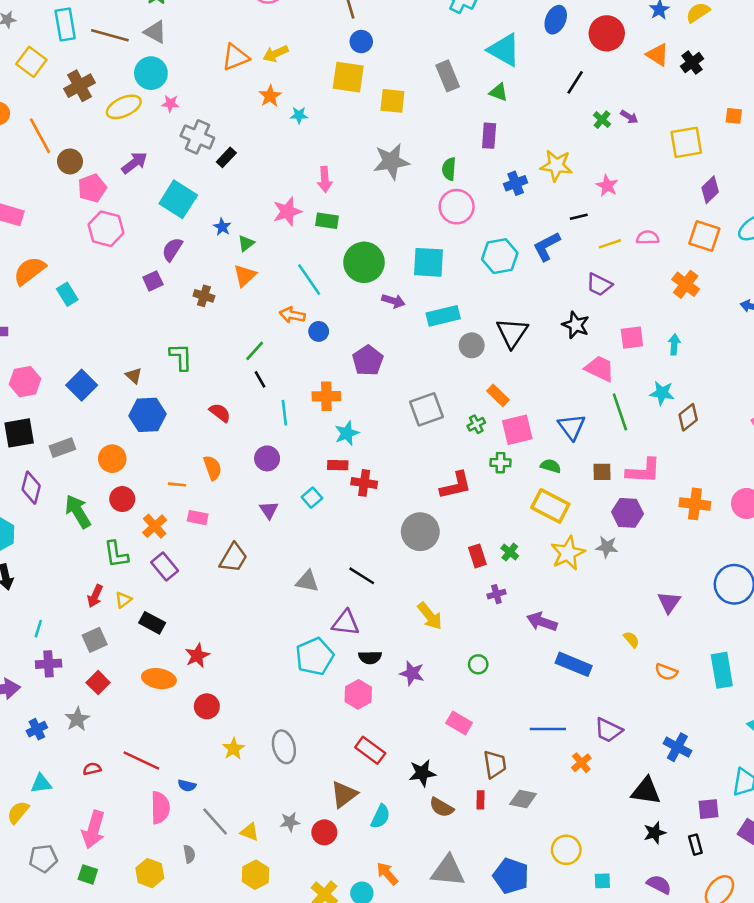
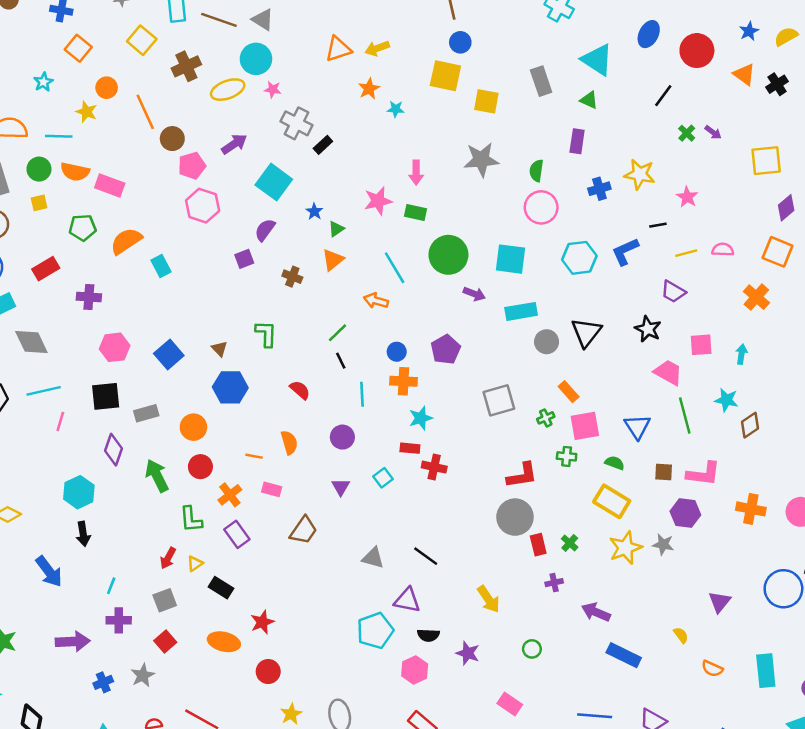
blue circle: (319, 331) -> (397, 352), moved
gray circle: (420, 532) -> (515, 517), moved

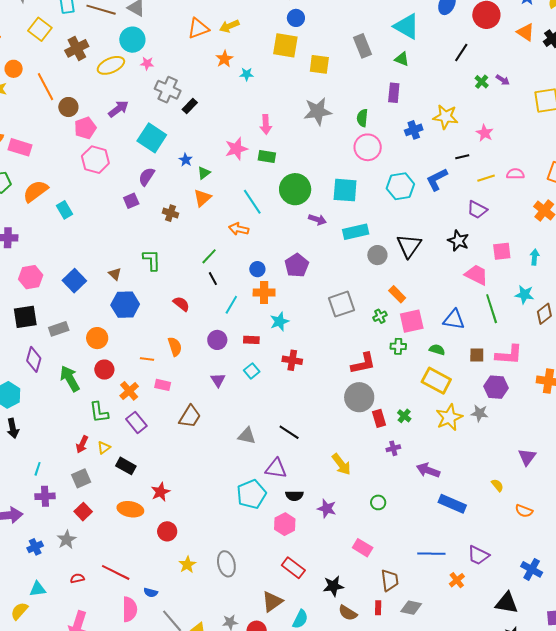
cyan line: (362, 394) -> (231, 305), turned 36
blue triangle: (637, 427) -> (454, 320), turned -45
red rectangle: (410, 448) -> (251, 340), moved

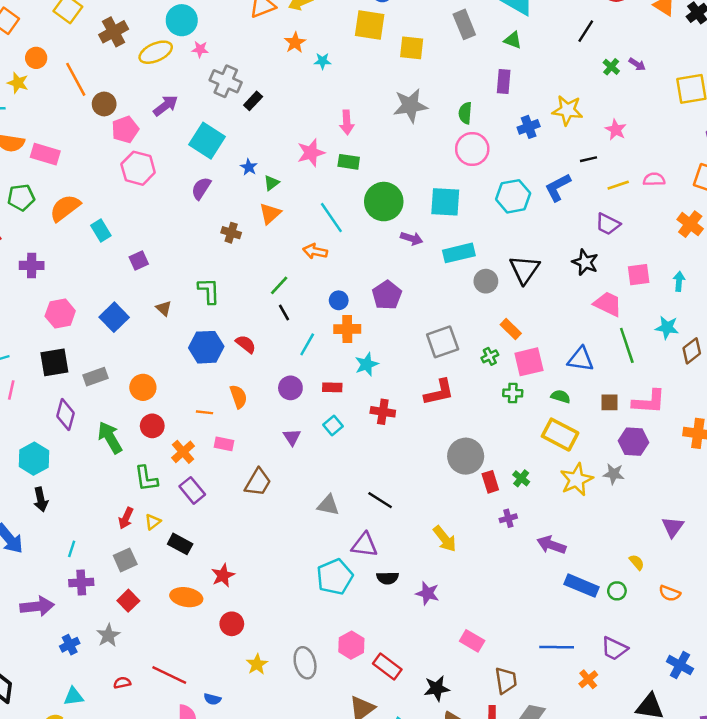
purple square: (131, 201) -> (139, 261), moved
blue hexagon: (125, 305) -> (206, 347), moved
red L-shape: (363, 363) -> (439, 392), moved
green circle: (378, 502) -> (617, 591), moved
pink hexagon: (285, 524) -> (351, 645), moved

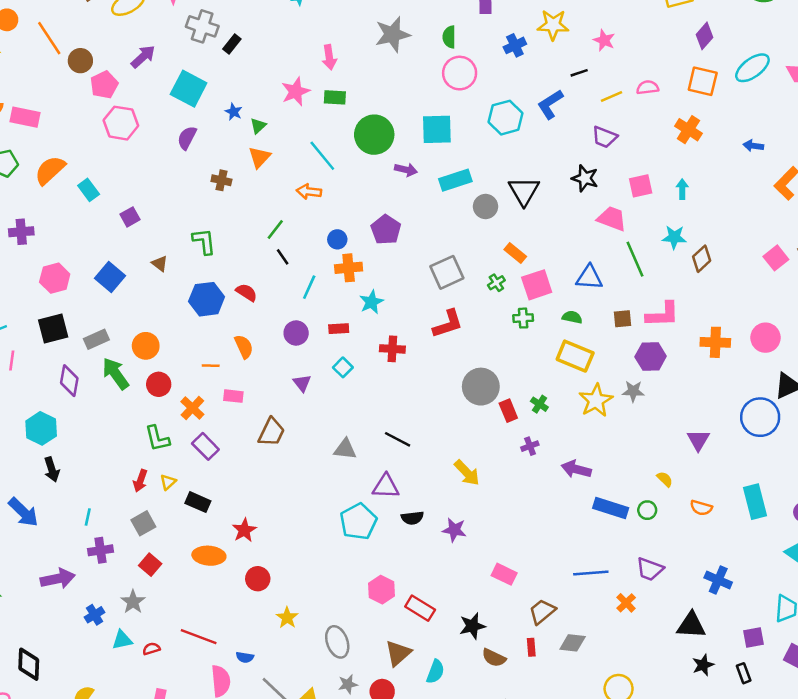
green arrow: (110, 437) -> (115, 374), moved
gray ellipse: (305, 663) -> (337, 642), moved
brown trapezoid: (506, 681) -> (542, 612), turned -116
cyan triangle: (74, 697) -> (122, 640), moved

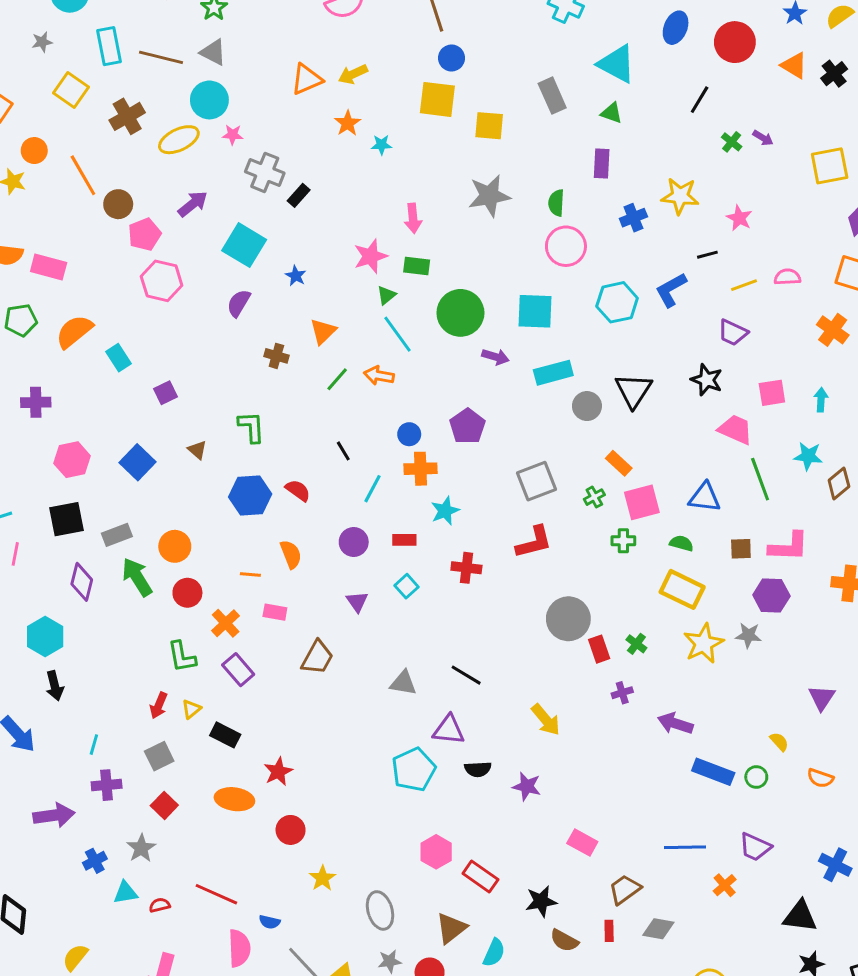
green triangle: (258, 126) -> (386, 295), moved
green line: (275, 230) -> (337, 379), moved

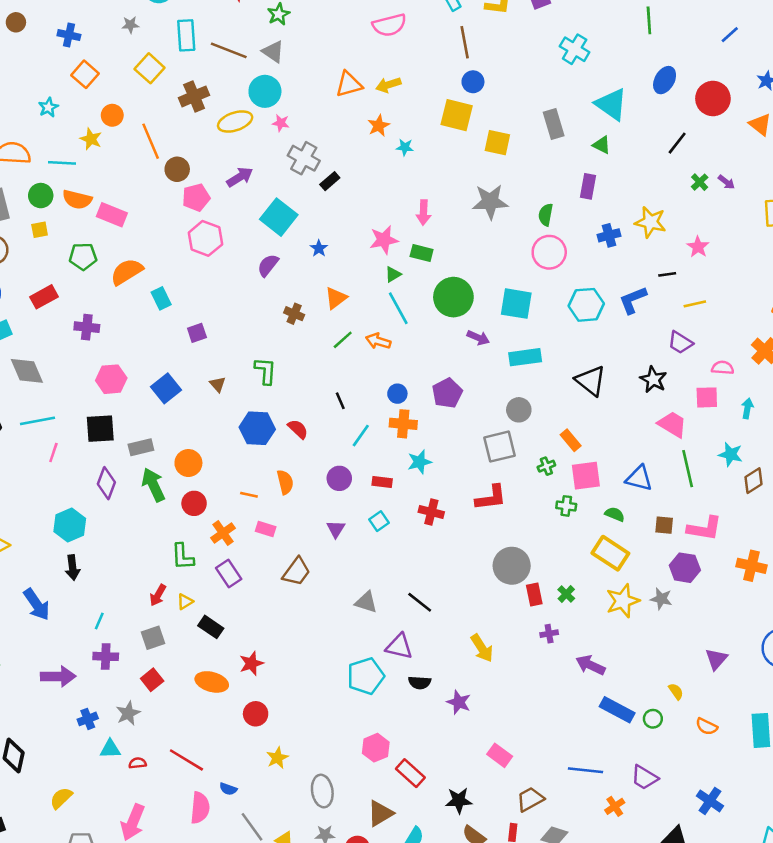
pink semicircle: (787, 277) -> (723, 368), moved
black triangle: (633, 390) -> (591, 381), turned -32
gray circle: (587, 406) -> (519, 410), moved

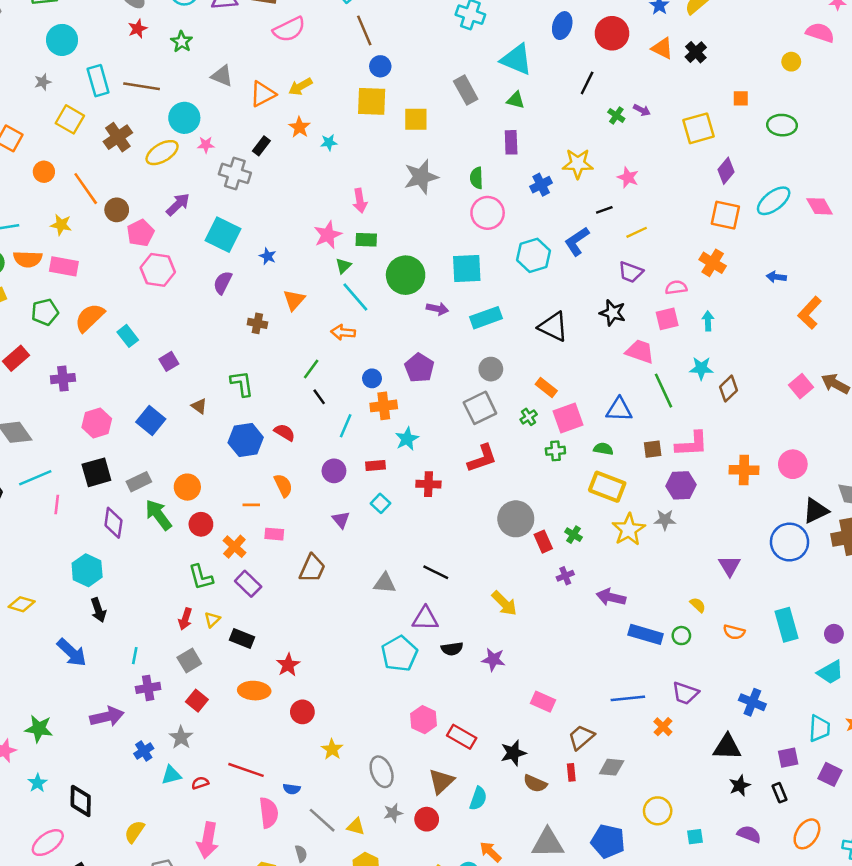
gray triangle: (273, 52) -> (222, 76), moved
yellow star: (91, 139) -> (61, 225), moved
black rectangle: (330, 181) -> (261, 146), moved
green line: (343, 340) -> (311, 369), moved

